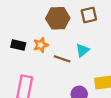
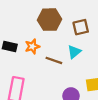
brown square: (89, 15) -> (81, 27), moved

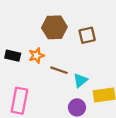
cyan triangle: (74, 52) -> (80, 80), moved

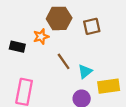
orange star: (36, 56) -> (41, 37), moved
brown line: (59, 70) -> (64, 61), turned 36

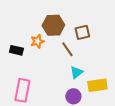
brown line: (64, 61) -> (67, 49), moved

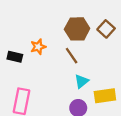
brown hexagon: (53, 25) -> (77, 29), moved
brown square: (82, 32) -> (106, 29), moved, turned -35

